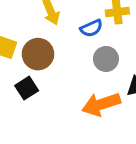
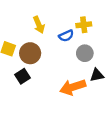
gray circle: (106, 59) -> (85, 53), moved

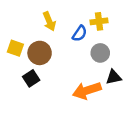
blue semicircle: (66, 36) -> (80, 34), turned -32

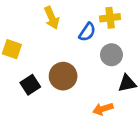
brown circle: (40, 53) -> (63, 76), moved
orange arrow: (87, 91) -> (103, 109), moved, size x0.6

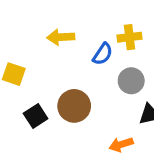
yellow arrow: (52, 18) -> (61, 37), turned 110

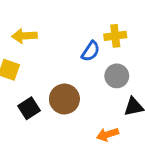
yellow arrow: (61, 37) -> (24, 36), moved

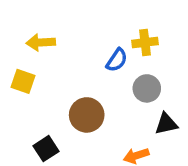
black square: (29, 108) -> (46, 149), moved

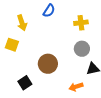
yellow arrow: (41, 42) -> (22, 23), turned -105
blue semicircle: (117, 60) -> (49, 11), moved

